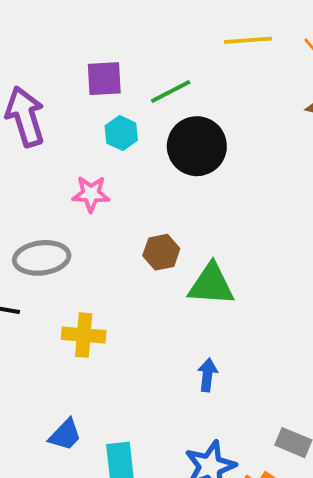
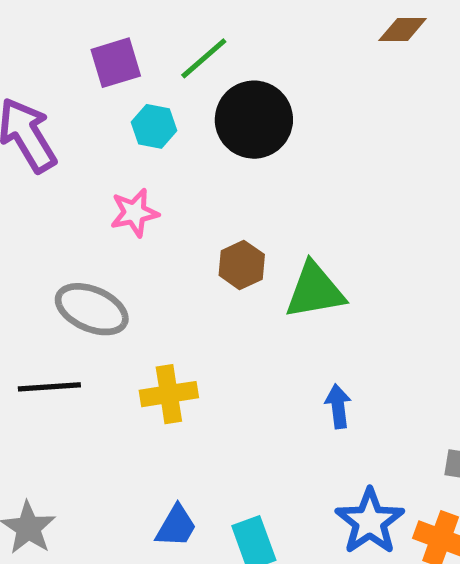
gray ellipse: (42, 258) -> (92, 309), turned 44

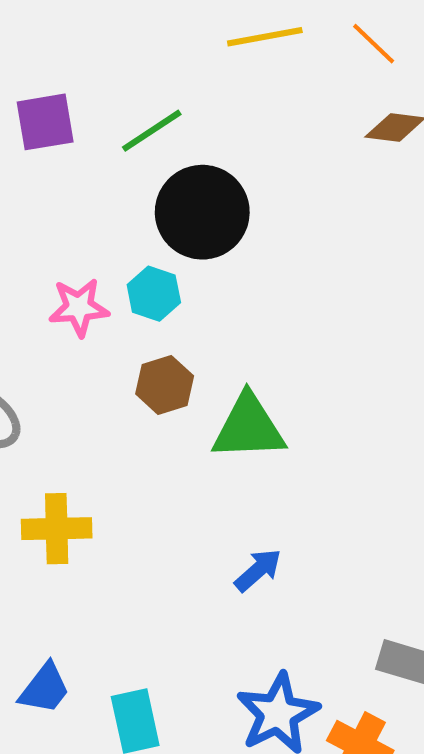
cyan hexagon: (154, 126) -> (154, 294), moved
pink star: (134, 213) -> (79, 307), moved
blue arrow: (338, 406) -> (258, 570), turned 48

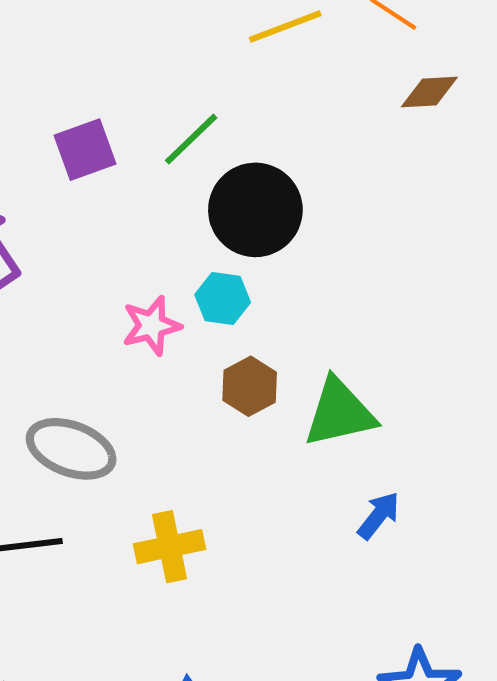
blue arrow: (258, 570) -> (379, 516), moved

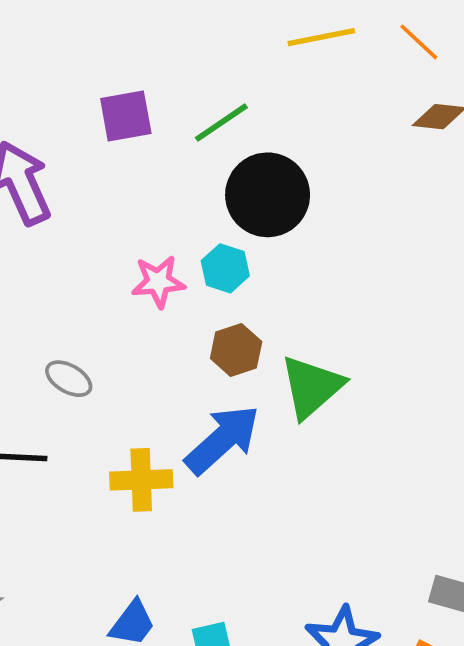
green triangle: (340, 413) -> (312, 387), turned -38
gray ellipse: (71, 449) -> (69, 379), size x0.6
blue arrow: (379, 516) -> (222, 440), moved, size x1.8

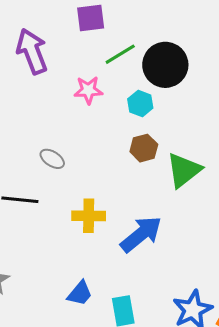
green line: (221, 123) -> (120, 54), moved
pink star: (158, 282) -> (88, 90), moved
blue arrow: (222, 440) -> (141, 234), moved

